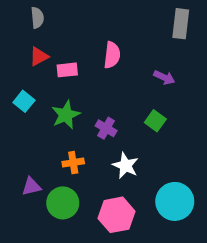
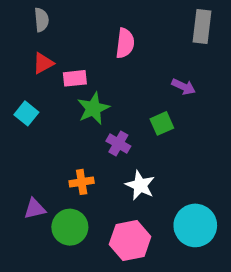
pink semicircle: (112, 55) -> (125, 43), moved
green star: (66, 115) -> (93, 108), moved
green square: (155, 121) -> (162, 123), moved, turned 30

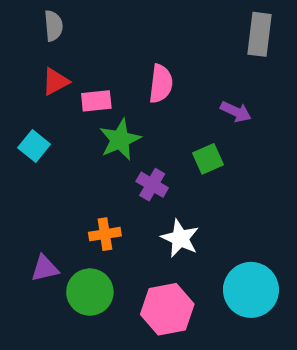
pink semicircle: (125, 43) -> (161, 84), moved

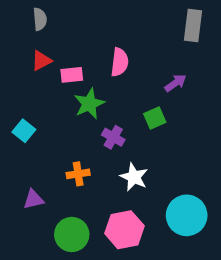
purple arrow: (236, 112) -> (175, 83), turned -60
cyan square: (34, 146) -> (24, 131), moved
green circle: (90, 292) -> (72, 234), moved

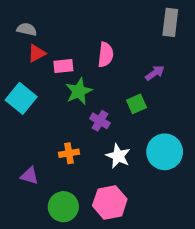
gray semicircle: (40, 19) -> (27, 29), moved, turned -72
cyan square: (24, 131) -> (21, 98), moved, size x1.5
purple triangle: (33, 199) -> (30, 176), turned 30
cyan circle: (187, 215) -> (165, 152), moved

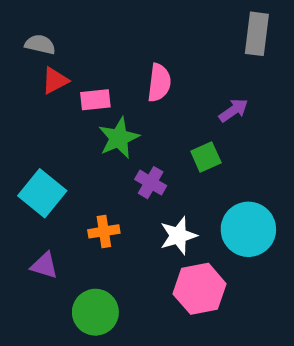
cyan square: (21, 98) -> (42, 193), moved
white star: (118, 156) -> (178, 236), turned 30
pink hexagon: (110, 202) -> (200, 289), moved

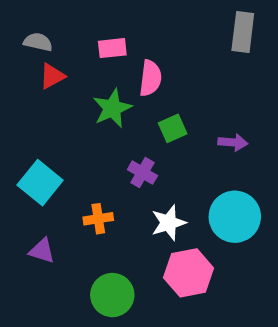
pink rectangle: (95, 100) -> (112, 48), moved
purple arrow: (234, 110) -> (233, 142), moved, turned 40
green star: (119, 138) -> (112, 108), moved
green square: (206, 157) -> (173, 128), moved
green circle: (95, 312) -> (112, 295), moved

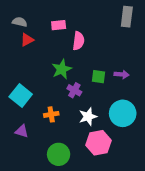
green star: (112, 108) -> (62, 69), moved
green square: (173, 128) -> (98, 77), moved, turned 32

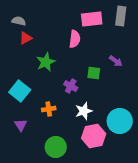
pink rectangle: (59, 25) -> (92, 19), moved, size x1.5
green star: (62, 69) -> (46, 62), moved
purple arrow: (122, 74) -> (116, 61), moved, turned 32
cyan circle: (123, 113) -> (120, 121), moved
purple triangle: (22, 131) -> (21, 125), turned 40

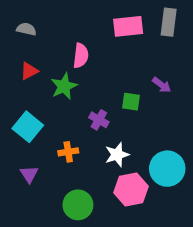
red triangle: (26, 38) -> (29, 71), moved
pink semicircle: (75, 39) -> (81, 56), moved

